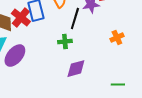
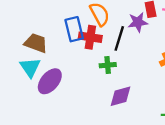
red cross: (21, 17) -> (90, 37), moved, turned -30

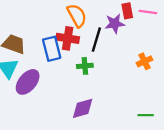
blue rectangle: (74, 29) -> (52, 49), moved
purple diamond: (120, 96) -> (83, 108), moved

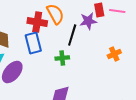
red cross: (68, 38) -> (37, 22), moved

